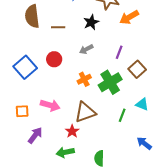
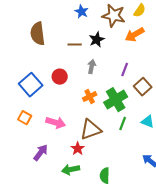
brown line: (58, 27) -> (75, 45), moved
gray arrow: (86, 49) -> (92, 67), turned 128
orange square: (22, 111) -> (25, 118), moved, turned 32
green line: (122, 115) -> (123, 124), moved

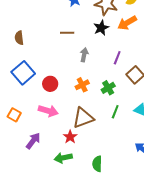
brown semicircle: (38, 34) -> (19, 38), moved, size x0.6
black star: (97, 40) -> (101, 28), moved
red circle: (60, 77) -> (50, 84), moved
green cross: (116, 100) -> (108, 88), size x0.6
orange square: (25, 118) -> (14, 115), moved

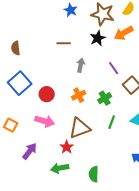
purple line: (117, 58) -> (114, 68), turned -56

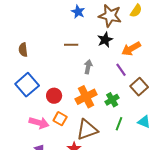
orange arrow: (124, 33) -> (131, 49), moved
orange cross: (79, 95) -> (86, 97), size x1.5
pink arrow: (45, 121) -> (39, 123), moved
orange square: (11, 125) -> (60, 119), moved

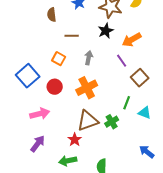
brown semicircle: (23, 50) -> (52, 15), moved
green cross: (112, 100) -> (112, 122), moved
orange square: (60, 119) -> (59, 59), moved
pink arrow: (39, 123) -> (40, 114), turned -30
green line: (119, 124) -> (127, 103), moved

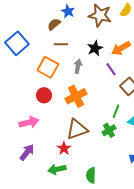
brown semicircle: (52, 15) -> (54, 24), moved, turned 56
black star: (106, 31) -> (95, 48), moved
orange square: (59, 59) -> (48, 67), size x1.5
blue square: (28, 76) -> (17, 43), moved
green cross: (112, 122) -> (109, 130), moved

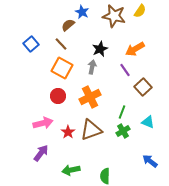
blue square: (17, 43) -> (31, 44), size x0.7
brown line: (61, 44) -> (61, 44), moved, turned 48
black star: (95, 48) -> (100, 49), moved
green line: (116, 111) -> (122, 112), moved
red star: (64, 148) -> (68, 132), moved

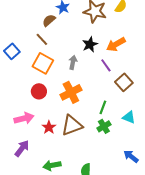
blue square: (31, 44) -> (12, 51), moved
black star: (100, 49) -> (90, 44), moved

